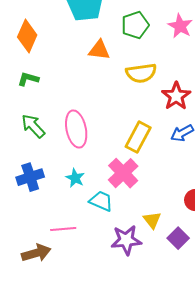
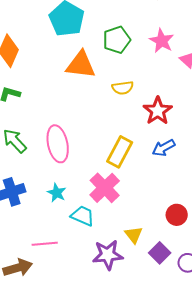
orange triangle: (99, 50) -> (81, 65), size x1.4
yellow semicircle: (141, 73) -> (123, 88), size x0.7

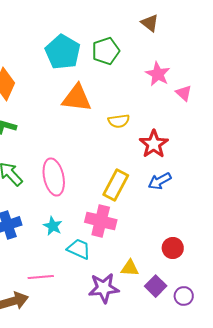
green pentagon: (117, 40) -> (106, 51), moved
pink cross: (105, 188) -> (101, 221), turned -32
yellow triangle: (134, 235) -> (130, 268), turned -48

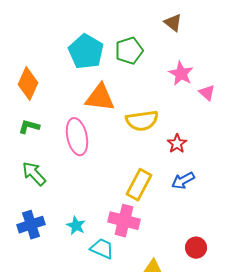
yellow semicircle: (119, 121) -> (142, 121), size x1.5
red star: (154, 144) -> (177, 144), size x0.7
pink ellipse: (54, 177) -> (77, 137), moved

